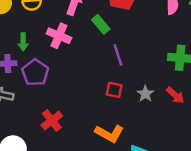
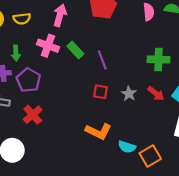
green rectangle: (101, 24) -> (75, 50), moved
red cross: (52, 120) -> (33, 115), moved

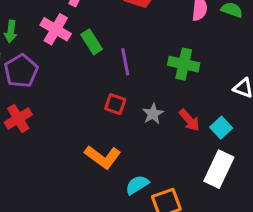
green cross: (158, 59) -> (184, 64), moved
cyan semicircle: (127, 147) -> (137, 185), turned 120

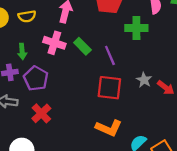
green cross: (184, 64) -> (136, 28), moved
red square: (115, 104) -> (109, 88), size x1.6
gray star: (153, 114) -> (144, 80), moved

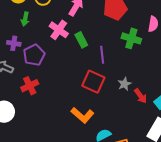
green arrow: (22, 51) -> (25, 19), moved

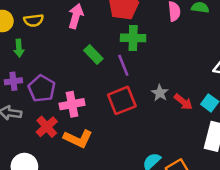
pink cross: (59, 30) -> (72, 104), moved, turned -30
green cross: (131, 38) -> (133, 38), moved
red square: (93, 82) -> (122, 100), turned -30
orange L-shape: (82, 115) -> (78, 139), moved

